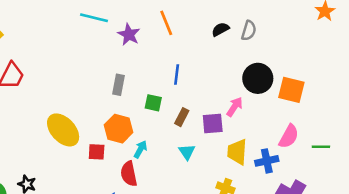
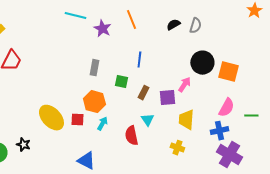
yellow ellipse: (63, 130) -> (51, 118), moved
cyan arrow: (140, 149) -> (102, 124), moved
blue cross: (267, 161) -> (219, 131), moved
red semicircle: (129, 174) -> (131, 136), moved

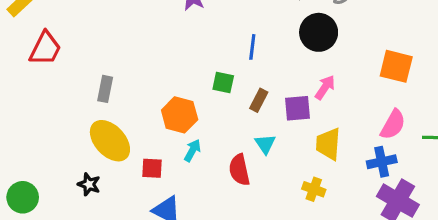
black circle: (202, 63) -> (319, 32), moved
gray rectangle: (94, 68) -> (105, 89), moved
red square: (77, 120) -> (152, 168), moved
black star: (23, 145) -> (89, 184), moved

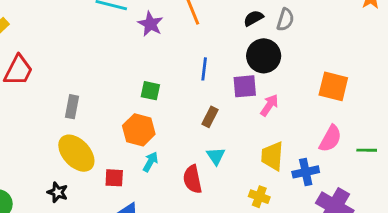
green square: (223, 82) -> (150, 91), moved
purple square: (298, 108) -> (245, 86), moved
blue cross: (382, 162) -> (306, 172), moved

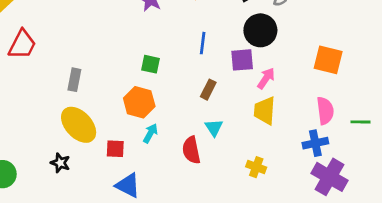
pink semicircle: (330, 139) -> (325, 111), turned -36
yellow trapezoid: (272, 156) -> (265, 111), moved
blue cross: (306, 172) -> (315, 143), moved

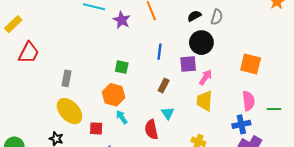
cyan arrow: (150, 133) -> (122, 117), turned -64

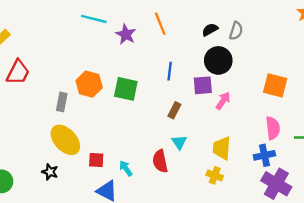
green square: (122, 67) -> (126, 89), size x1.5
orange hexagon: (113, 95) -> (89, 84), moved
yellow trapezoid: (205, 101) -> (222, 148), moved
cyan arrow: (122, 117) -> (126, 168), moved

